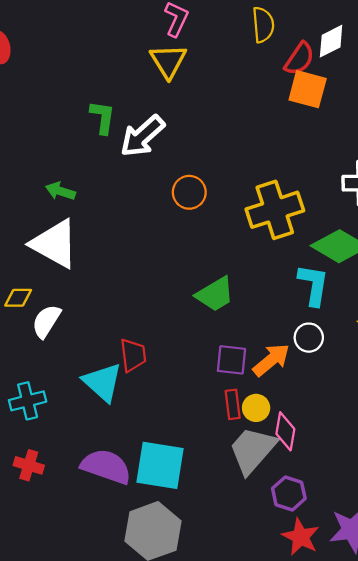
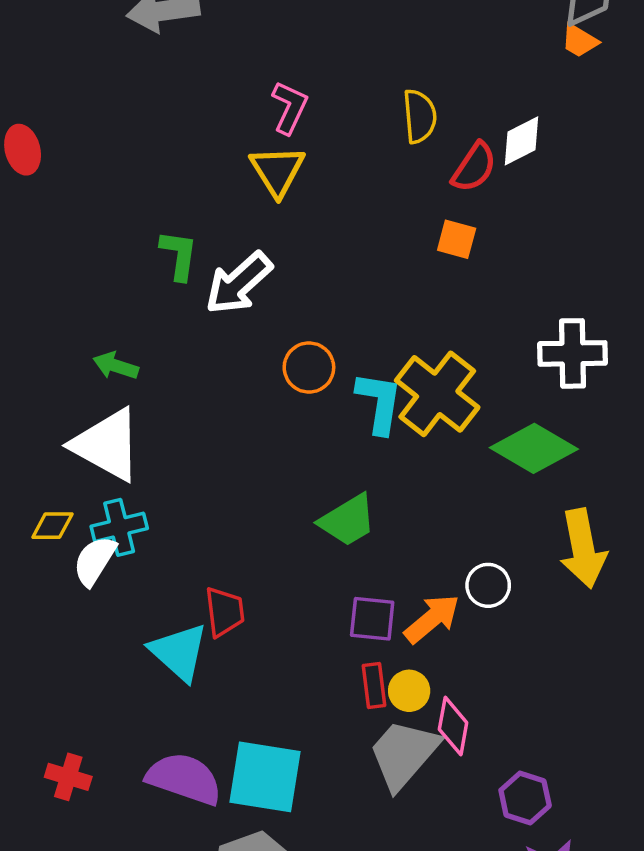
orange square: (308, 89) -> (457, 239), moved, size x0.7
yellow cross: (275, 210) -> (437, 394), turned -34
cyan L-shape: (313, 285) -> (379, 403), moved
cyan cross: (28, 401) -> (119, 527), moved
purple hexagon: (289, 493) -> (525, 798), moved

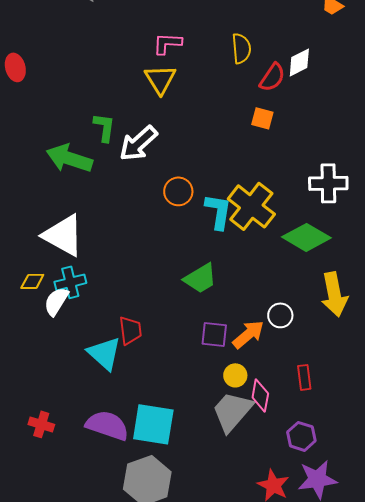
pink L-shape: (290, 107) -> (167, 43), turned -112
green arrow: (116, 366) -> (69, 158), moved, size x1.8
red rectangle: (374, 686) -> (304, 377), moved

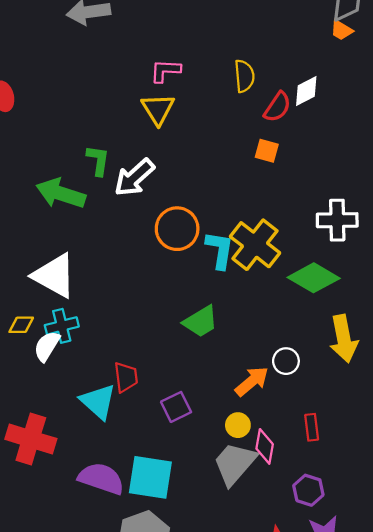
orange circle: (178, 191) -> (177, 229), size x1.4
purple square: (214, 334) -> (176, 407), moved, turned -32
red cross: (41, 424) -> (31, 439), moved, size x1.8

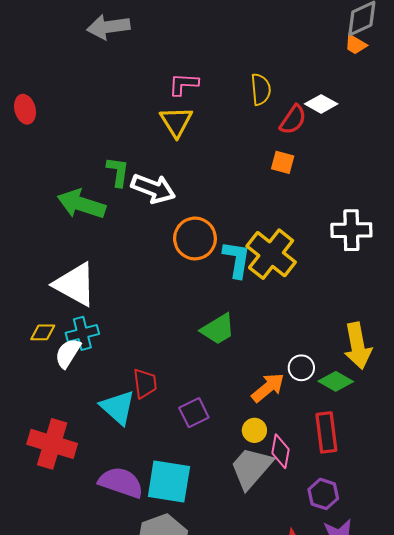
white diamond: (306, 91) -> (321, 104), turned 56
white arrow: (134, 177) -> (153, 188), turned -117
green diamond: (314, 278) -> (336, 381), moved, size x0.7
red rectangle: (312, 427) -> (326, 432), size x1.5

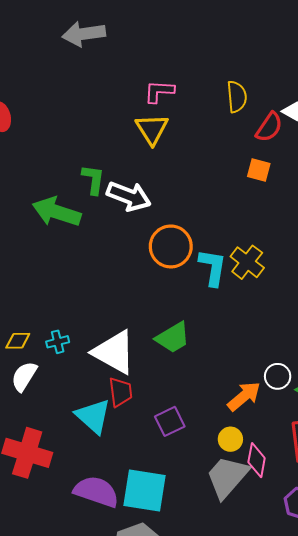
yellow cross: (271, 254) -> (247, 262), size x0.7
white triangle: (75, 284) -> (114, 352), moved
green trapezoid: (218, 329) -> (173, 338), moved
cyan cross: (82, 333) -> (58, 342), size x0.7
white semicircle: (68, 353) -> (24, 376), moved

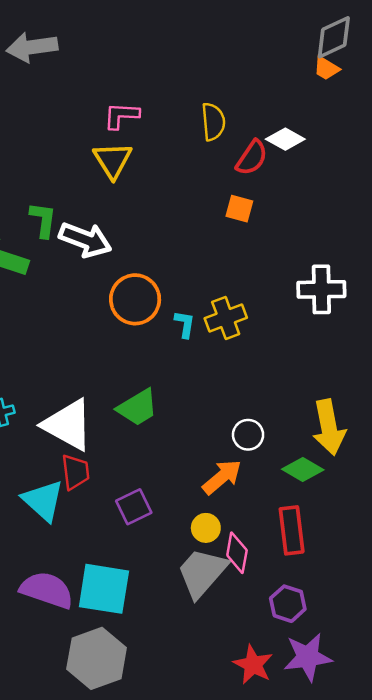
yellow cross: (247, 262) -> (226, 318), turned 32
cyan L-shape: (213, 267) -> (185, 324), size x0.6
white circle: (278, 376) -> (248, 435), moved

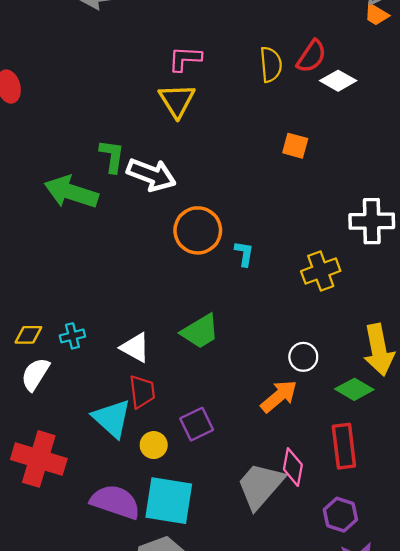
red semicircle: (252, 158) -> (311, 56), moved
yellow cross: (226, 318) -> (321, 271), moved
white triangle: (68, 425) -> (135, 348), size x0.6
yellow circle: (206, 528) -> (154, 445), moved

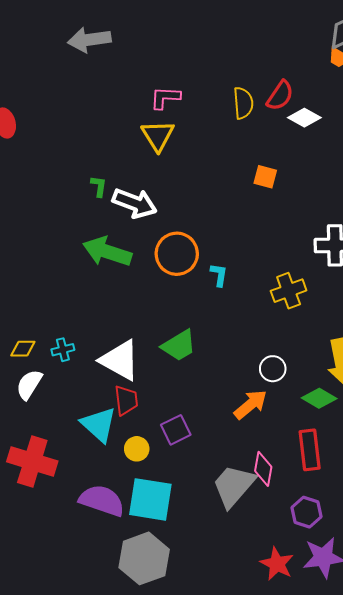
green L-shape: (112, 156) -> (99, 186), size x0.7
green arrow: (71, 192) -> (107, 252), moved
white triangle: (135, 348) -> (120, 360), size x1.5

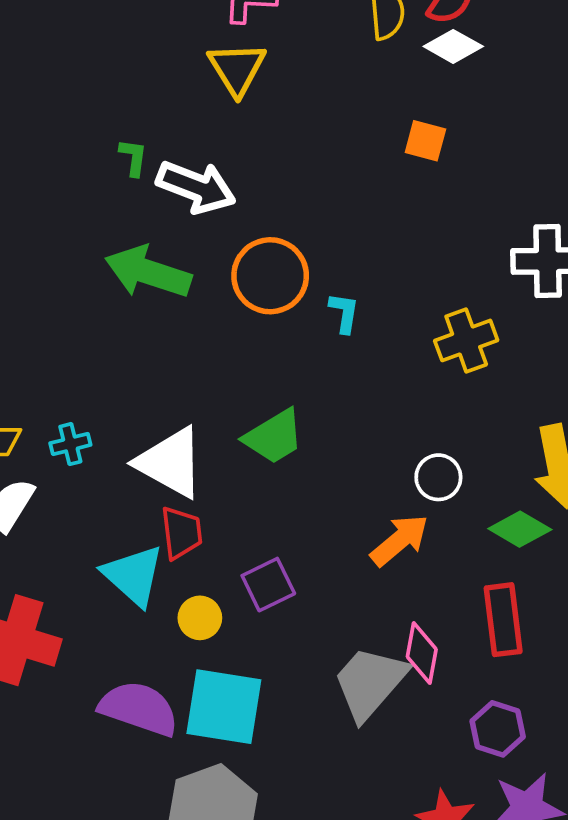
white diamond: (304, 118) -> (453, 46), moved

